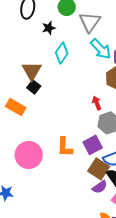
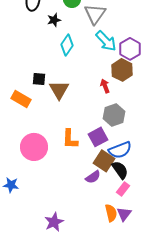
brown triangle: (32, 71) -> (59, 90), moved
black square: (34, 87) -> (39, 79), turned -32
red arrow: (97, 103) -> (105, 86), moved
purple semicircle: (100, 187) -> (93, 177), moved

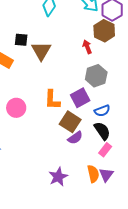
pink circle: (34, 147) -> (16, 108), size x0.7
blue semicircle: (120, 150) -> (102, 111), size x0.7
brown square: (104, 161) -> (70, 122), moved
purple star: (54, 222) -> (58, 177), moved

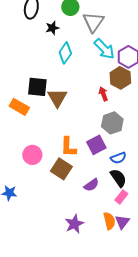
black square: (21, 40) -> (37, 87), size x1.5
brown square: (70, 122) -> (61, 169), moved

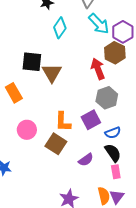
red arrow: (103, 94) -> (98, 69), size x1.5
orange rectangle: (19, 107) -> (14, 93), moved, turned 30
pink rectangle: (121, 197) -> (116, 172), turned -48

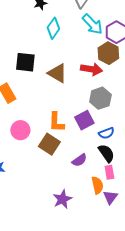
red arrow: (98, 69) -> (91, 69), turned 120
brown triangle: (52, 73) -> (57, 73), moved, turned -30
orange semicircle: (104, 196) -> (97, 185), moved

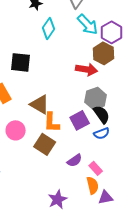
brown triangle: (57, 73) -> (40, 104), moved
black semicircle: (106, 153) -> (102, 114), moved
pink rectangle: (109, 172) -> (96, 168), moved, turned -32
purple triangle: (110, 197) -> (106, 197), turned 42

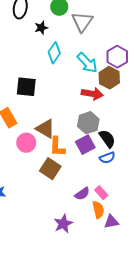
cyan arrow: (88, 24) -> (87, 63), moved
gray hexagon: (96, 98) -> (88, 123), moved
pink circle: (16, 130) -> (26, 143), moved
purple semicircle: (75, 160) -> (82, 194), moved

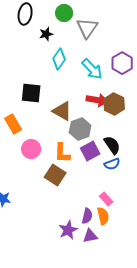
brown hexagon: (109, 78) -> (114, 104), moved
gray hexagon: (88, 123) -> (80, 129), moved
brown triangle: (45, 129) -> (62, 111), moved
purple semicircle: (82, 194) -> (87, 216), moved, turned -42
purple triangle: (111, 222) -> (90, 236), moved

